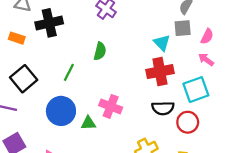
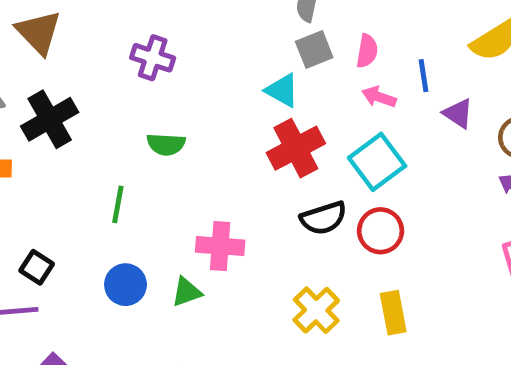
green semicircle: (100, 51) -> (166, 144), turned 96
black square: (24, 79) -> (37, 267), moved, size x0.6
blue circle: (61, 111) -> (126, 285), size x0.7

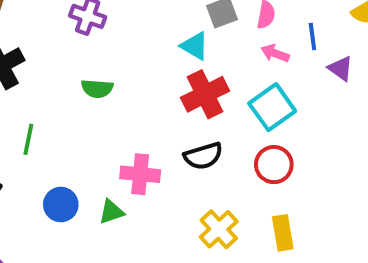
green line: (118, 204) -> (28, 139), moved
black semicircle: (323, 218) -> (203, 156), moved

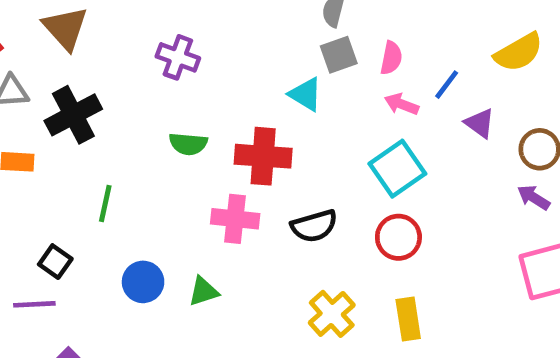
blue line: (312, 36) -> (447, 85), turned 44
red cross: (205, 94) -> (263, 156), moved, turned 30
pink cross: (140, 174) -> (235, 219), moved

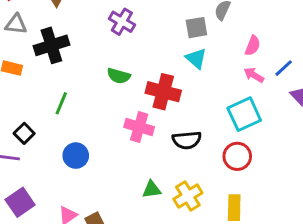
gray square: (339, 55) -> (196, 28), moved
green triangle: (203, 291) -> (152, 189), moved

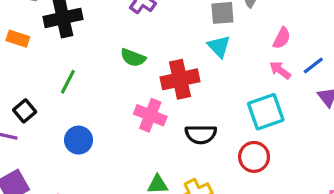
red cross: (163, 92) -> (180, 79), turned -32

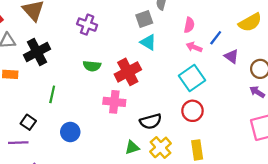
black semicircle: (201, 134) -> (151, 121), moved

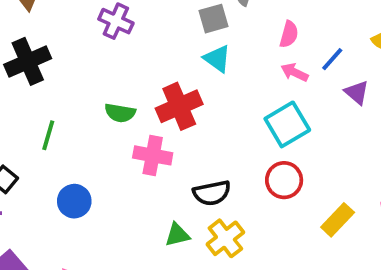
green semicircle: (92, 66) -> (120, 113), moved
yellow rectangle: (197, 150) -> (338, 220), moved, turned 48

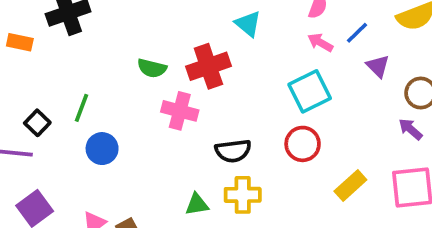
green line: (48, 135) -> (81, 108), moved
green triangle: (177, 235) -> (197, 204), moved
yellow cross: (225, 238) -> (243, 195), turned 33

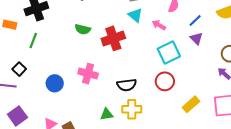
pink arrow: (320, 42) -> (159, 25), moved
purple triangle: (378, 66) -> (196, 38), moved
green semicircle: (152, 68) -> (83, 29), moved
green line: (81, 108) -> (33, 41), moved
pink cross: (180, 111) -> (88, 74), moved

